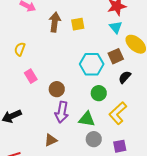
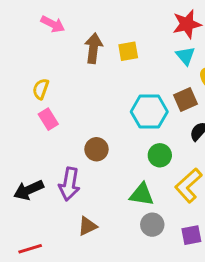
pink rectangle: (31, 76) -> (48, 119), moved
purple arrow: (62, 112) -> (69, 184), moved

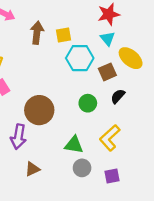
cyan hexagon: (149, 112) -> (80, 58), moved
brown circle: (96, 149) -> (39, 110), size x1.6
green circle: (160, 155) -> (88, 103), moved

